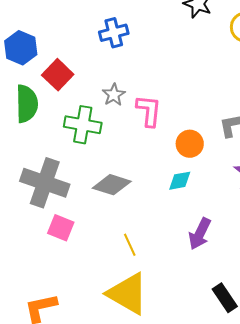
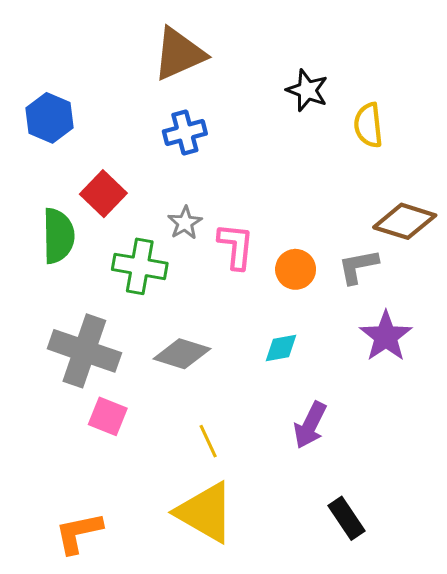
blue hexagon: (21, 48) -> (50, 118), moved
orange circle: (190, 144) -> (296, 269), moved

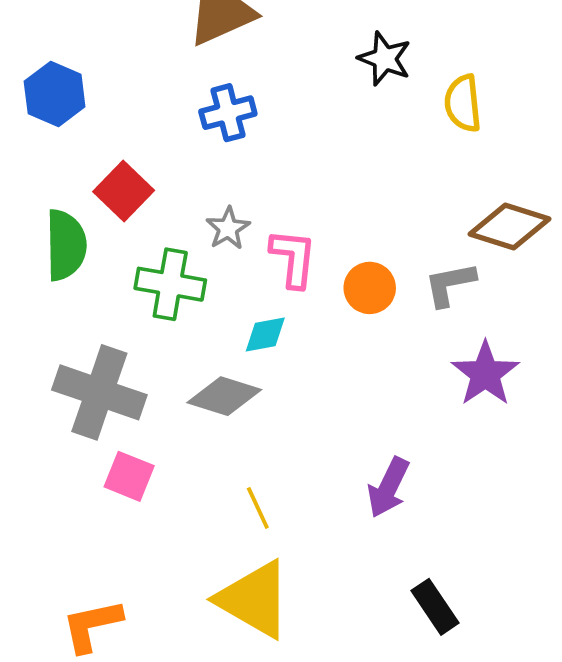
cyan diamond: (281, 348) -> (265, 335), moved

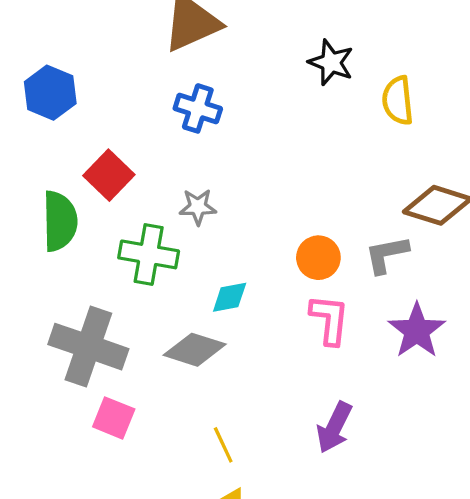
blue cross: (228, 113) -> (198, 108), turned 33
gray star: (228, 228) -> (198, 207), turned 30
pink L-shape: (293, 258) -> (330, 320), moved

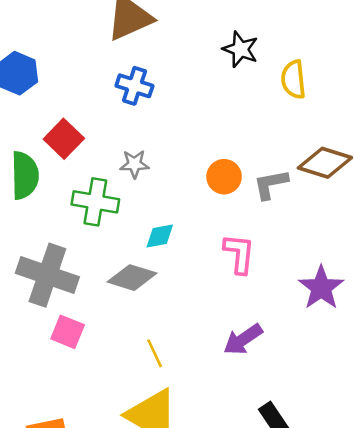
gray L-shape: (387, 254) -> (271, 184), moved
orange circle: (318, 258) -> (224, 177), moved
purple star: (417, 331) -> (321, 288), moved
purple arrow: (334, 427) -> (243, 339), turned 30

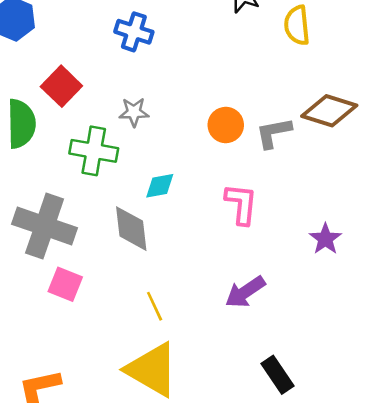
gray diamond: (132, 278) -> (131, 229), turned 66
purple star: (321, 288) -> (325, 239), size x0.7

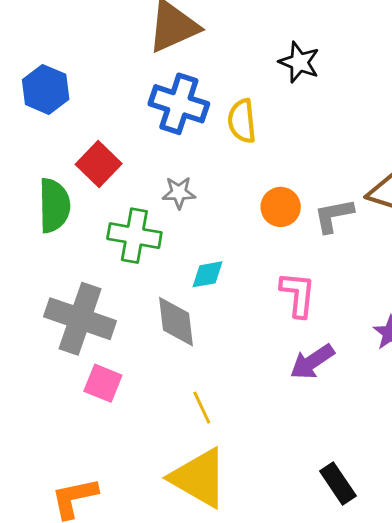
yellow semicircle: (297, 25) -> (242, 121), moved
blue cross: (134, 32) -> (179, 104), size x1.4
purple arrow: (245, 292) -> (312, 362), moved

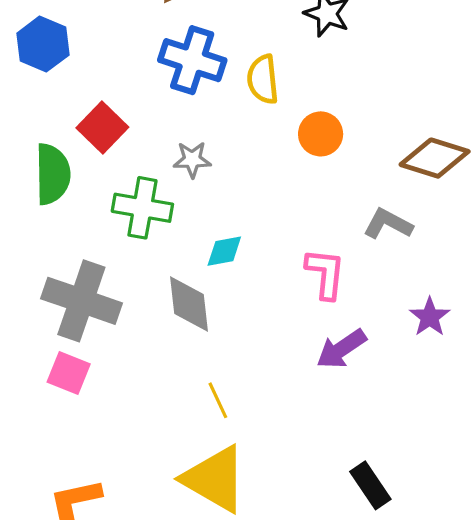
orange circle: (281, 207) -> (321, 134), moved
gray L-shape: (334, 216) -> (388, 224), moved, turned 39
pink square: (103, 383) -> (69, 373), moved

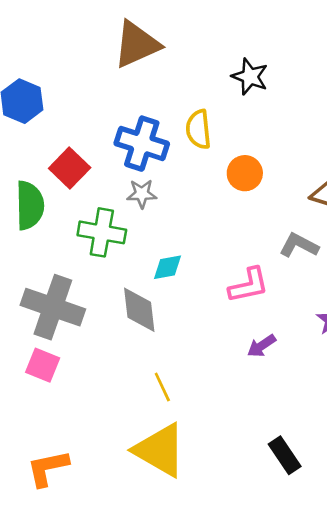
blue cross: (192, 60) -> (142, 144), moved
pink L-shape: (325, 274) -> (249, 285), turned 72
purple arrow: (341, 349) -> (262, 346), size x0.7

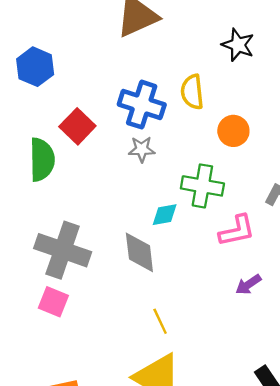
green cross: (102, 232) -> (202, 186), moved

